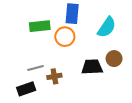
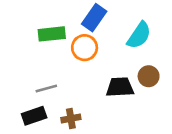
blue rectangle: (72, 14) -> (94, 18), turned 30
brown cross: (54, 76) -> (71, 118), moved

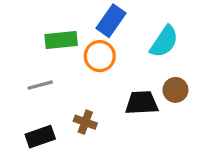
gray line: (46, 88) -> (40, 85), moved
brown cross: (71, 118) -> (85, 122), moved, turned 30

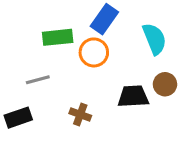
cyan semicircle: (164, 42) -> (154, 39), turned -56
black rectangle: (40, 137) -> (18, 118), moved

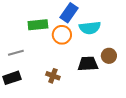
cyan semicircle: (154, 39) -> (90, 28), moved, turned 105
gray line: (38, 80) -> (16, 53), moved

